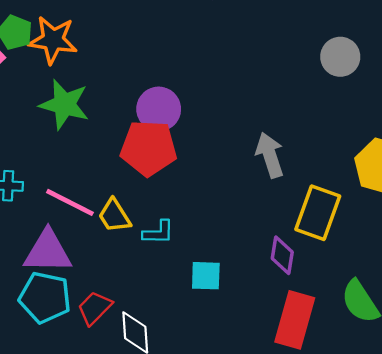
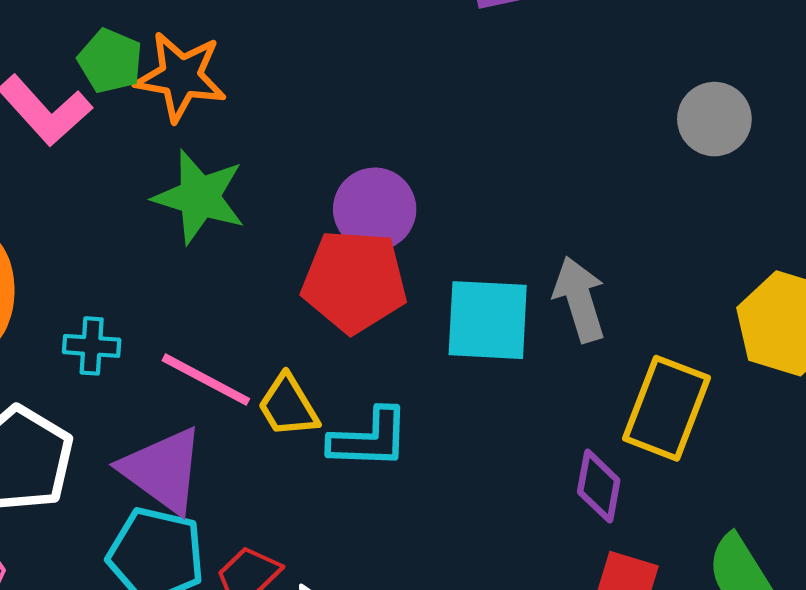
cyan L-shape: (158, 232) -> (369, 439), size x1.4
purple triangle: (48, 252) -> (163, 470), turned 34
cyan square: (206, 276) -> (488, 320), moved, size x1.5

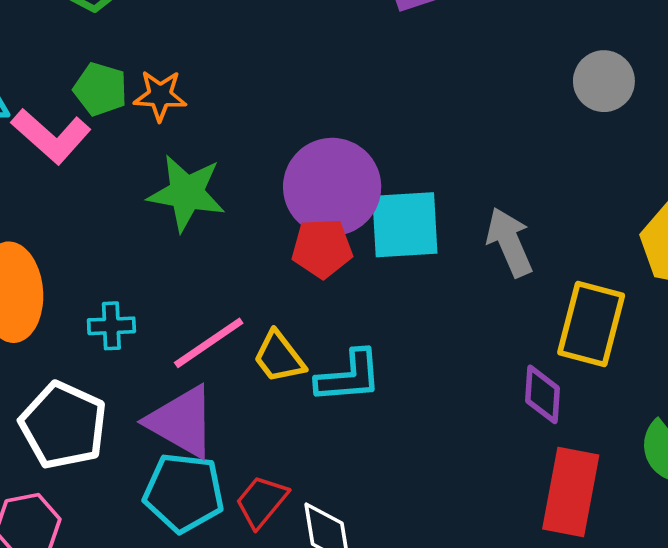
orange star: (181, 77) -> (160, 95), size x0.7
purple circle: (375, 209) -> (332, 187), size x1.4
red pentagon: (354, 281) -> (322, 248), size x0.7
cyan square: (488, 320) -> (405, 225), moved
pink line: (206, 380) -> (209, 343), turned -56

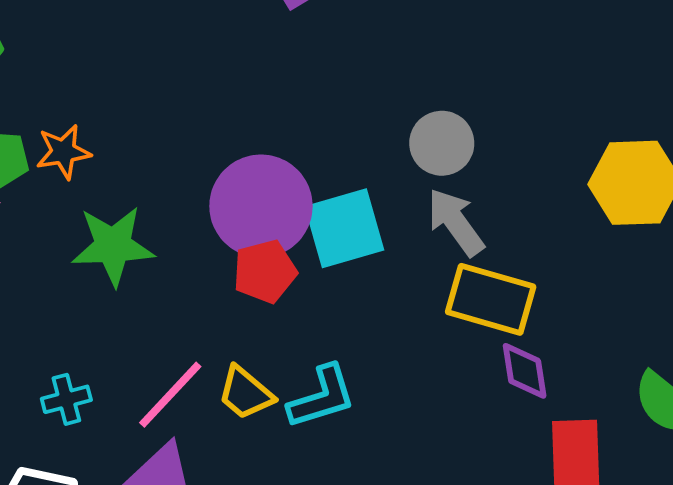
gray circle: (604, 81) -> (442, 143), moved
yellow rectangle: (591, 324) -> (491, 299), moved, turned -76

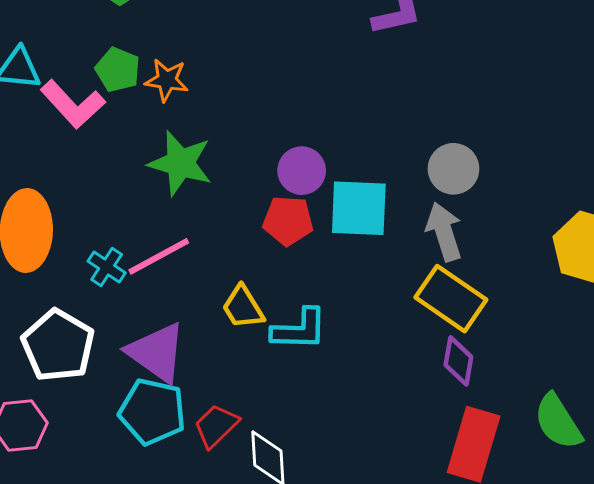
purple circle: (261, 206) -> (302, 171), size x0.6
pink line: (170, 395) -> (159, 256), moved
cyan cross: (66, 399) -> (107, 267), turned 30

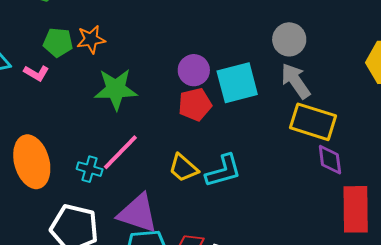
pink L-shape: (73, 104) -> (36, 73), size x0.6

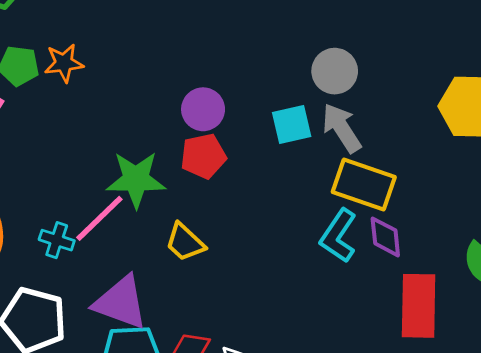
cyan square: (237, 83) -> (292, 125), moved, size x0.7
green star: (116, 89) -> (136, 179), moved
cyan L-shape: (223, 171) -> (338, 236), moved, turned 138

